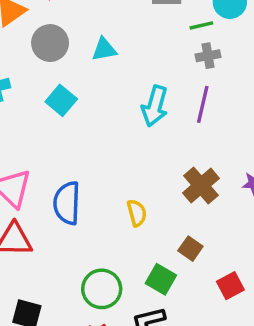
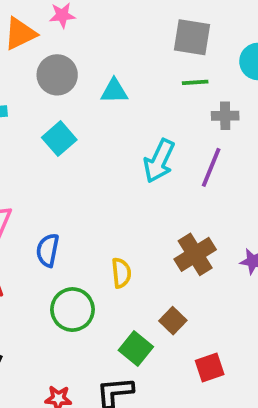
green line: (201, 25) -> (195, 82), moved
blue semicircle: (67, 203) -> (48, 250), size x0.7
green circle: (102, 289) -> (73, 310), moved

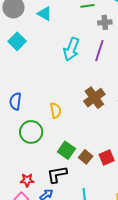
cyan triangle: (114, 91) -> (45, 14), turned 35
brown square: (173, 321) -> (86, 157), moved

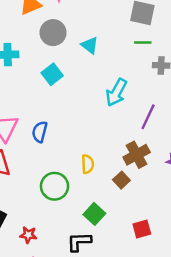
purple line: (99, 51) -> (148, 117), moved
blue semicircle: (15, 101) -> (40, 132), moved
brown square: (86, 157) -> (121, 180), moved
red star: (27, 180) -> (28, 235), moved

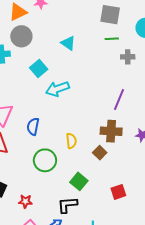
gray circle: (53, 33) -> (21, 36), moved
cyan arrow: (116, 92) -> (57, 89), moved, turned 45
blue semicircle: (40, 132) -> (33, 126), moved
brown cross: (137, 155) -> (111, 131), turned 35

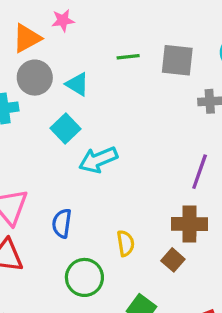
gray square: (110, 15) -> (177, 60), moved
green line: (112, 39) -> (128, 57), moved
cyan triangle: (68, 43) -> (77, 84), moved

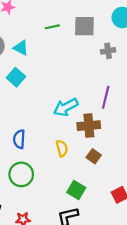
cyan arrow: (98, 160) -> (66, 107), moved
brown cross: (189, 224) -> (89, 126), moved
green circle: (84, 277) -> (21, 174), moved

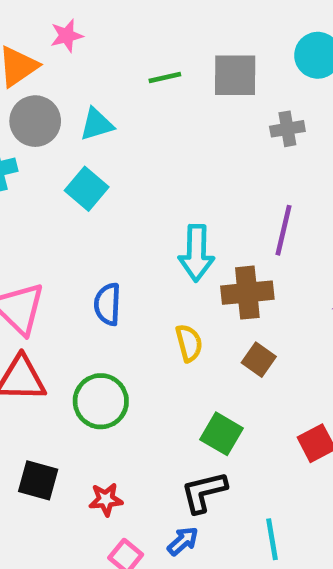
cyan triangle: (21, 48) -> (97, 124), turned -42
cyan arrow: (66, 107) -> (196, 253), turned -60
blue semicircle: (19, 139) -> (108, 304), moved

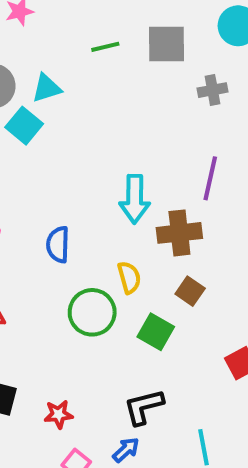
cyan square: (87, 189) -> (24, 126), moved
green circle: (101, 401) -> (92, 312), moved
green square: (222, 434) -> (156, 332), moved

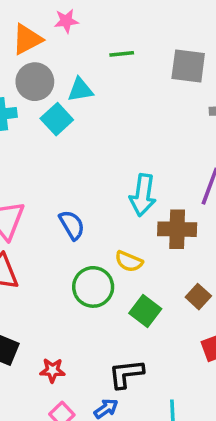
green line: (105, 47) -> (122, 54), moved
blue semicircle: (58, 245) -> (72, 225), turned 140
yellow semicircle: (129, 277) -> (129, 261), turned 120
brown square: (190, 291) -> (198, 297), moved

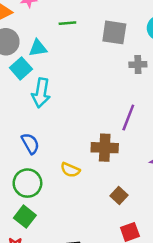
cyan arrow: (143, 195) -> (41, 93), moved
green circle: (93, 287) -> (27, 183), moved
green square: (145, 311) -> (25, 217), moved

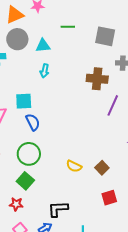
cyan square: (21, 68) -> (24, 101), moved, turned 36
cyan arrow: (41, 93) -> (45, 71), moved, size x0.6
brown cross: (105, 148) -> (97, 79), moved
yellow semicircle: (70, 170) -> (74, 166), moved

